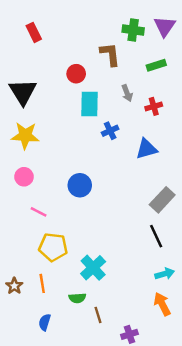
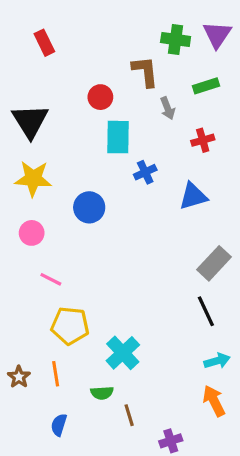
gray arrow: (127, 93) -> (168, 108), moved
blue circle: (80, 185) -> (89, 207), moved

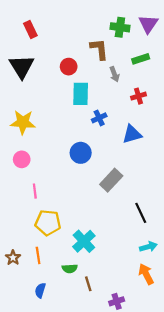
black triangle: (30, 121) -> (22, 67), moved
blue circle: (89, 207) -> (81, 153), moved
gray rectangle: (214, 263) -> (111, 180), moved
pink line: (51, 279) -> (35, 191), turned 56

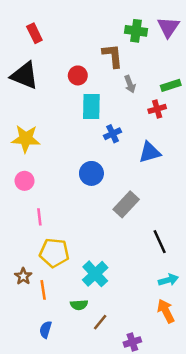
green rectangle: (141, 59) -> (171, 85), moved
black triangle: (22, 67) -> (24, 75), turned -36
brown star: (13, 258) -> (23, 276), moved
brown line: (88, 284) -> (100, 322), turned 56

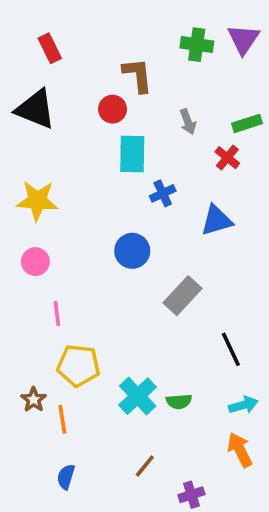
brown L-shape: (113, 56) -> (138, 75), moved
red cross: (157, 109) -> (227, 158), turned -35
green semicircle: (79, 305) -> (179, 401), moved

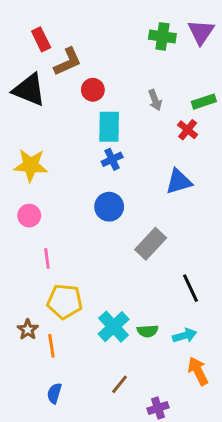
brown L-shape: (138, 75) -> (68, 62), moved, turned 72
blue cross: (163, 193) -> (112, 159), moved
cyan arrow: (243, 405) -> (185, 335), moved

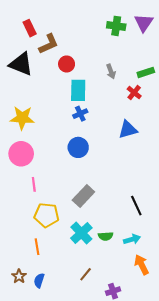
pink circle: (29, 216) -> (21, 154), size x1.5
gray rectangle: (151, 244) -> (83, 196), moved
brown star: (28, 330) -> (19, 276), moved

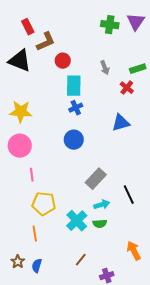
gray rectangle: (83, 196) -> (96, 179), moved
cyan arrow: (132, 239) -> (102, 205), moved

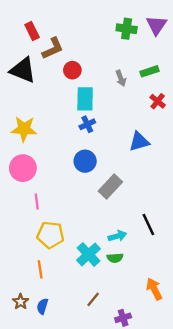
green rectangle: (138, 69) -> (150, 71), moved
red cross: (127, 88) -> (158, 101), moved
gray rectangle: (96, 179) -> (110, 186), moved

